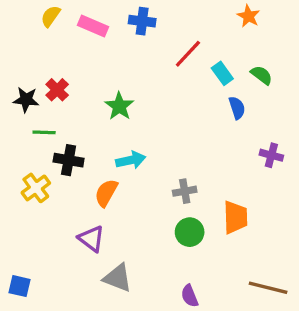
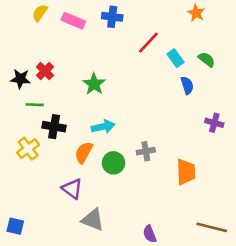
green circle: (190, 232) -> (113, 163), moved

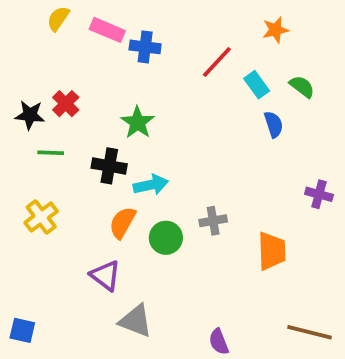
orange star: (196, 13) -> (275, 30), moved, turned 30
blue cross: (112, 17) -> (145, 47), moved
purple cross: (214, 123) -> (319, 194), moved
black cross: (54, 127) -> (109, 166), moved

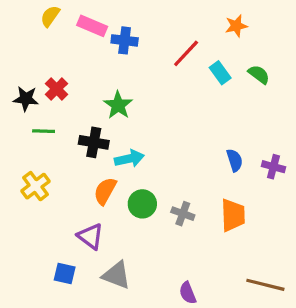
blue semicircle: (274, 124) -> (235, 160), moved
gray cross: (213, 221) -> (183, 214), moved, turned 30
blue square: (22, 330) -> (65, 274), moved

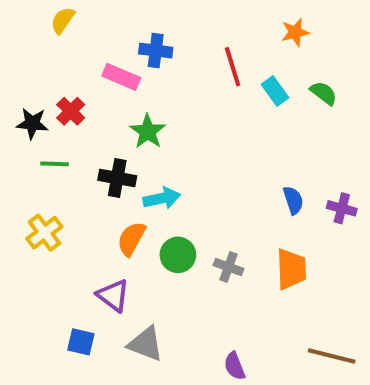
pink rectangle: (92, 26) -> (121, 77), moved
red line: (186, 53) -> (233, 67), turned -60

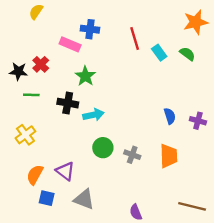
orange star: (295, 32) -> (196, 22), moved, size x1.5
orange semicircle: (131, 239) -> (35, 175), moved

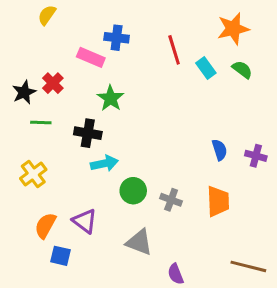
orange star: (196, 22) -> (233, 29), moved
black star: (18, 71) -> (24, 92), turned -30
cyan arrow: (94, 115) -> (104, 163), moved
gray triangle: (84, 199) -> (139, 242), moved

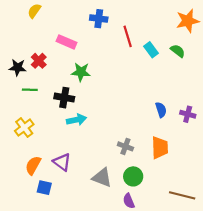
orange star: (233, 29) -> (188, 21), moved
blue cross: (117, 38) -> (99, 19), moved
black star: (24, 92) -> (18, 68), turned 30
green star: (110, 98) -> (81, 72), turned -30
green circle: (133, 191) -> (133, 176), moved

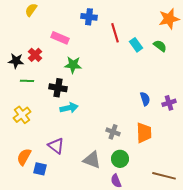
purple cross: (188, 114) -> (169, 103), turned -32
orange semicircle: (33, 165) -> (24, 157), moved

